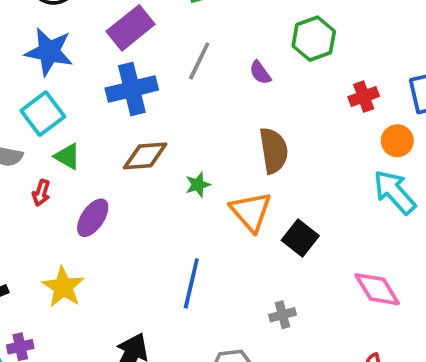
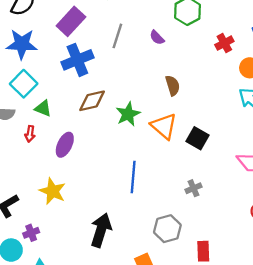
brown semicircle: (274, 151) -> (173, 85), size x0.7
green star: (198, 185) -> (128, 114), size x1.5

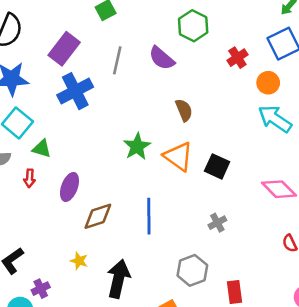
purple semicircle: (157, 38) -> (162, 58), size x1.5
brown diamond: (92, 101) -> (98, 216), moved
yellow star: (53, 191) -> (79, 261), moved, size x0.6

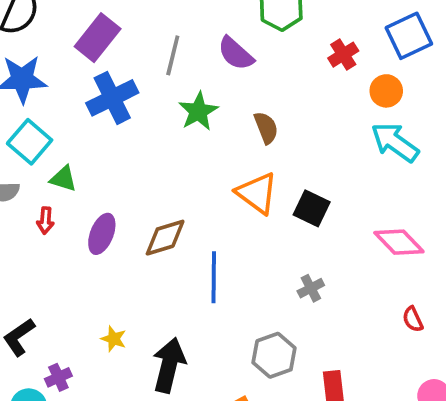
green star: (137, 146) -> (198, 111), moved
brown diamond: (98, 216) -> (165, 238), moved

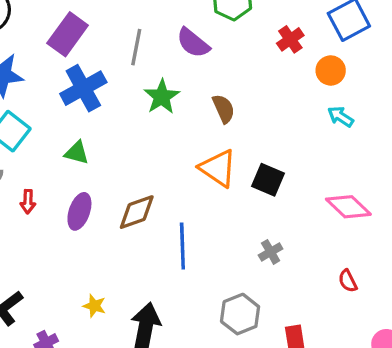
cyan arrow: (395, 142) -> (341, 117), size x0.6
green triangle: (63, 179) -> (77, 153), moved
red semicircle: (413, 319) -> (348, 281), moved

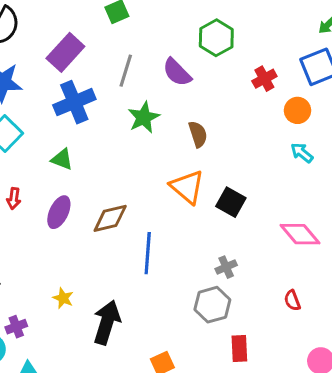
gray hexagon: (240, 314) -> (212, 305), moved

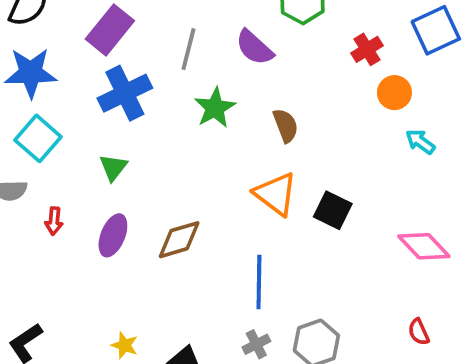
orange circle: (297, 110) -> (394, 93), moved
green triangle: (62, 159) -> (113, 167), turned 50
blue line: (148, 253) -> (259, 282), moved
gray cross: (226, 267) -> (256, 344), moved

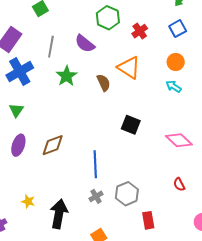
blue square: (436, 30) -> (178, 29), size x0.7
red cross: (367, 49) -> (140, 31), moved
orange circle: (394, 93) -> (176, 62), moved
orange triangle: (276, 194) -> (129, 68), moved

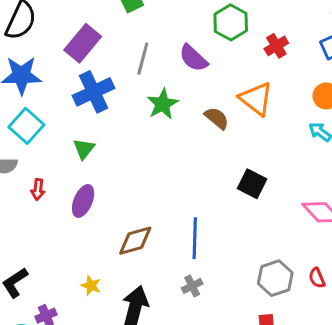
brown semicircle: (104, 83) -> (217, 118), turned -30
brown diamond: (53, 145) -> (135, 241), moved
gray hexagon: (127, 194) -> (275, 278), moved

